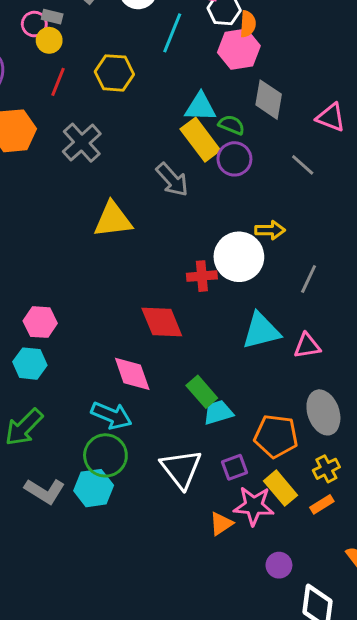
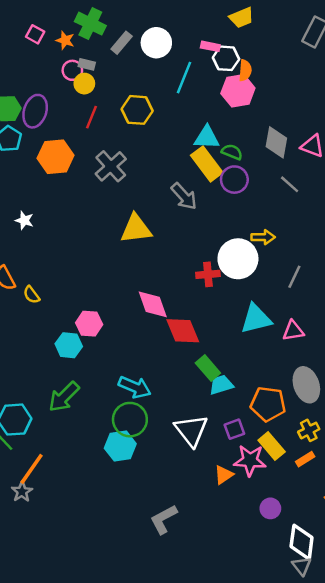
gray diamond: (269, 100) -> (276, 142), moved
pink hexagon: (40, 322) -> (89, 324), moved
red diamond: (162, 322) -> (183, 331), moved
pink diamond: (132, 374) -> (153, 304), moved
gray L-shape: (45, 491) -> (164, 519), moved, turned 120

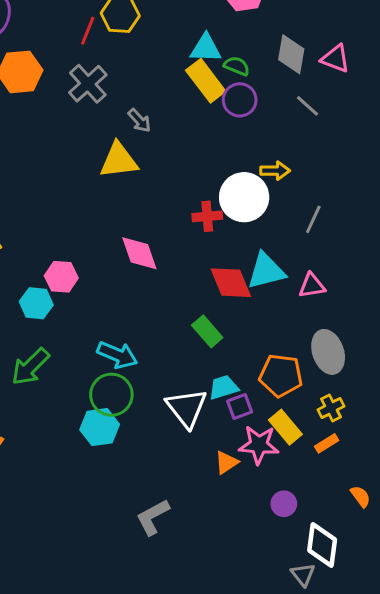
red line: (92, 117) -> (88, 31), moved
gray arrow: (184, 196) -> (139, 121), moved, size x0.7
red diamond: (183, 331) -> (231, 283), moved
cyan trapezoid: (221, 385) -> (223, 387), moved
gray triangle: (302, 566) -> (303, 575), moved

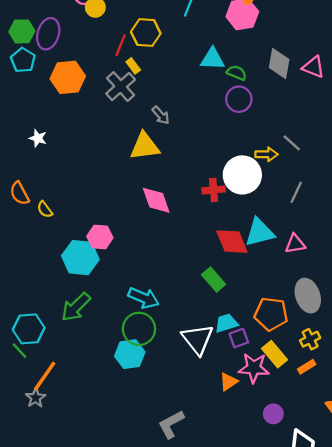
yellow rectangle: (206, 81) -> (133, 66), moved, size x0.5
gray line: (307, 106) -> (292, 143), moved
pink diamond: (139, 253) -> (156, 200), moved
cyan hexagon: (36, 303) -> (80, 258), size x1.4

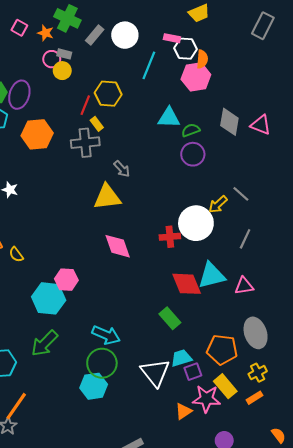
green semicircle: (237, 73) -> (191, 130), turned -42
gray cross: (121, 87) -> (85, 143), turned 36
yellow arrow: (266, 154) -> (218, 204), turned 138

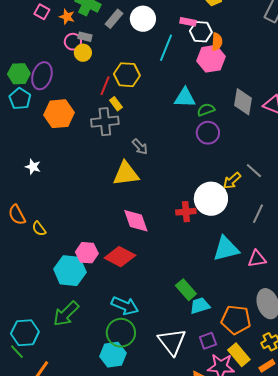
red diamond: (187, 284) -> (120, 257), moved, turned -40
cyan trapezoid: (181, 358) -> (200, 306), moved

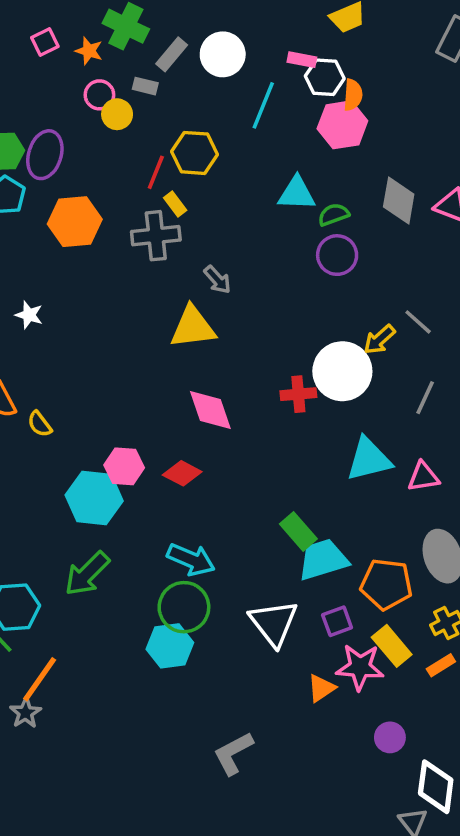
pink square: (42, 12) -> (45, 42), turned 35
gray rectangle: (85, 37) -> (145, 86), moved
red diamond: (120, 257) -> (182, 473), size x0.7
cyan trapezoid: (200, 306) -> (323, 560), size x1.4

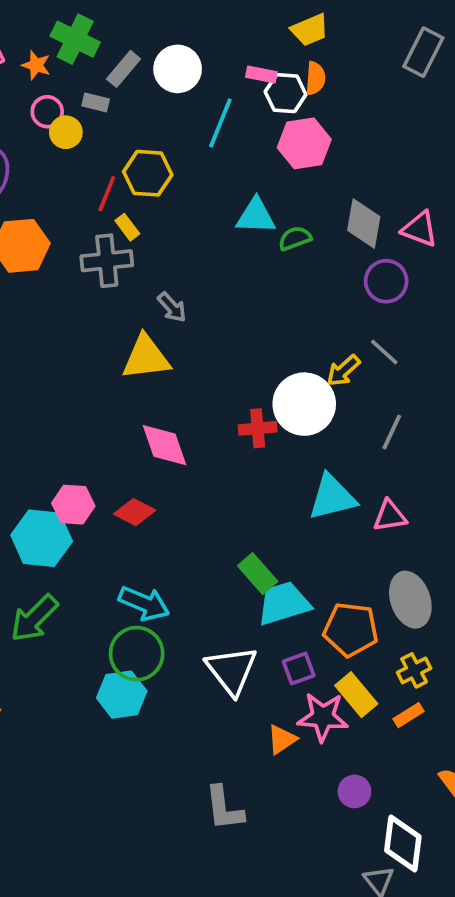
orange semicircle: (353, 95) -> (315, 78), moved
purple circle: (337, 255) -> (386, 281), moved
gray L-shape: (233, 753) -> (224, 808), moved, turned -69

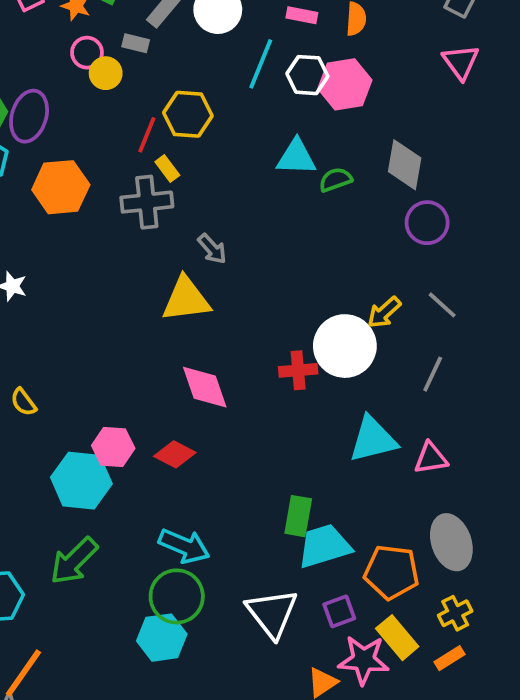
white hexagon: (286, 93) -> (307, 75), moved
pink triangle: (420, 229) -> (461, 62), moved, turned 33
gray line: (384, 352) -> (442, 305), moved
green rectangle: (258, 574) -> (298, 516), turned 51

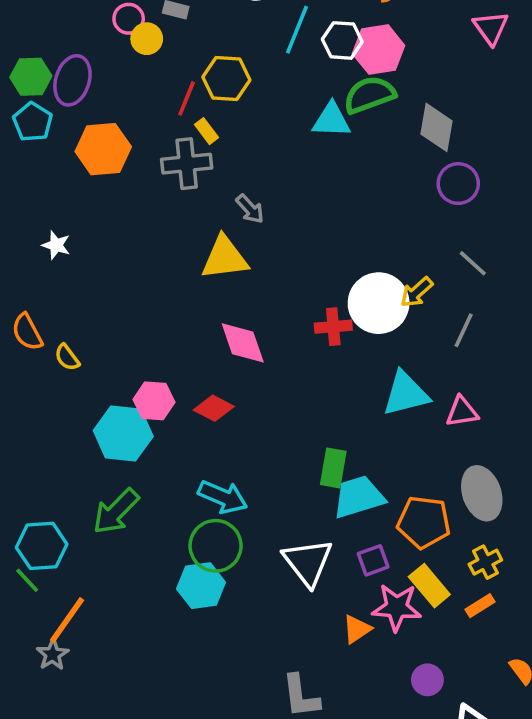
green semicircle: (336, 180) -> (369, 95), moved, size x1.6
yellow arrow: (384, 312) -> (417, 292), moved

